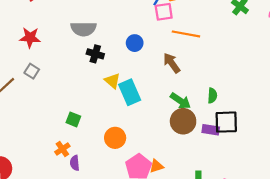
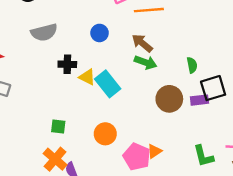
black cross: (95, 54) -> (67, 64), moved
green arrow: (181, 101) -> (146, 62), moved
orange cross: (62, 149) -> (55, 159), size x1.5

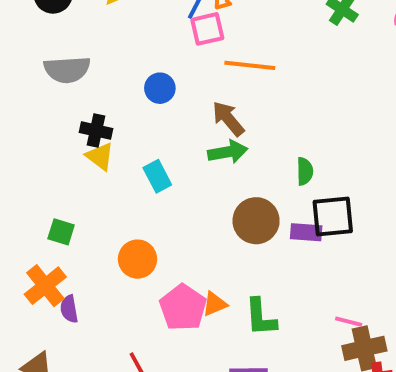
green arrow: (146, 62) -> (228, 152), turned -40
yellow triangle: (87, 77) -> (100, 156), moved
cyan rectangle: (108, 84) -> (157, 176), size x0.7
green L-shape: (204, 156) -> (261, 317), moved

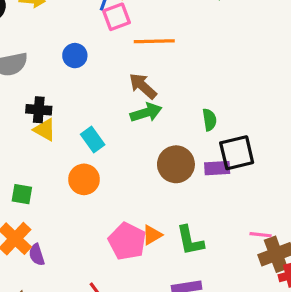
blue circle: (160, 88) -> (75, 56), moved
orange circle: (138, 259) -> (84, 179), moved

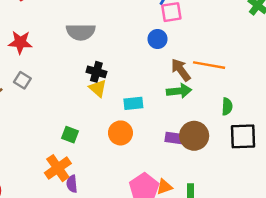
orange line: (154, 41) -> (209, 65), moved
blue circle: (75, 56) -> (158, 39), moved
cyan rectangle: (93, 139) -> (133, 103), turned -72
purple rectangle: (217, 168) -> (175, 138), moved

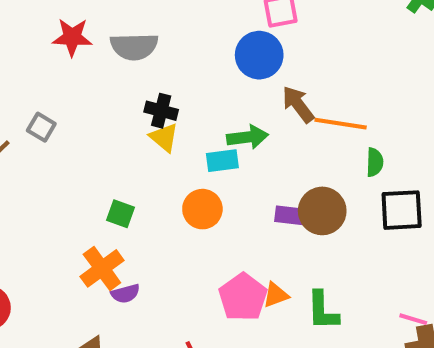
blue circle: (158, 39) -> (259, 55), size x1.5
red star: (20, 42) -> (72, 37), moved
orange line: (209, 65) -> (341, 124), moved
green arrow: (179, 91) -> (248, 137), moved
purple semicircle: (72, 184) -> (125, 294), turned -98

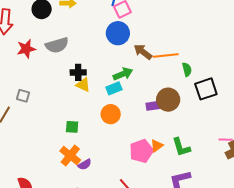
pink pentagon: (243, 297) -> (141, 151), turned 30

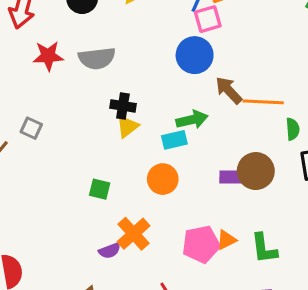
yellow triangle: (83, 85) -> (127, 127), turned 49
orange cross: (70, 155) -> (134, 234), moved

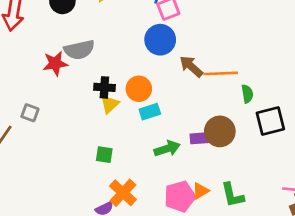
red star: (48, 56) -> (55, 63), moved
green arrow: (192, 120) -> (167, 149), moved
orange circle: (163, 179) -> (139, 89), moved
green square: (100, 189) -> (104, 155), moved

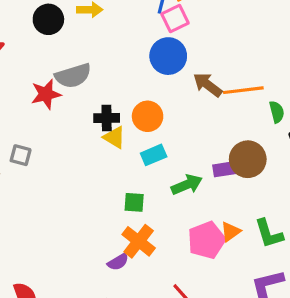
yellow triangle: (110, 104) -> (114, 137), turned -42
cyan rectangle: (150, 112) -> (154, 155), moved
green square: (104, 155) -> (134, 202), moved

